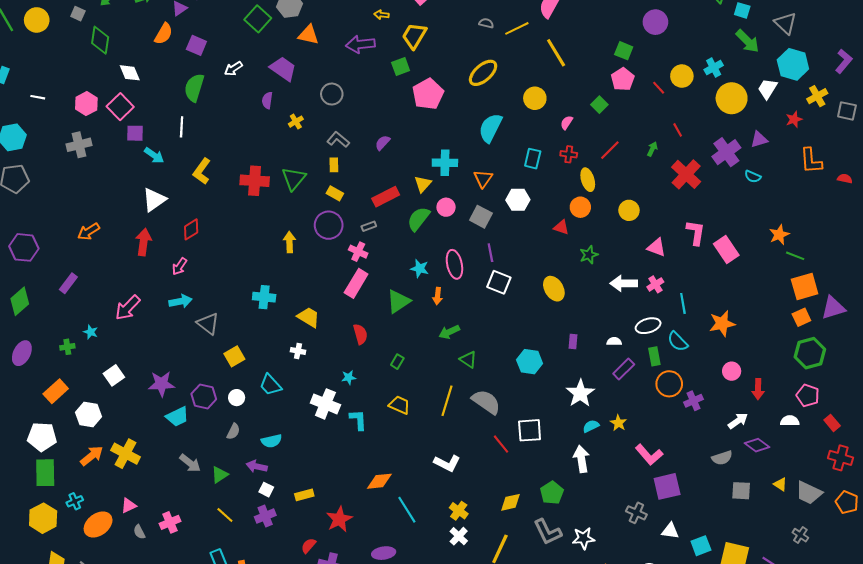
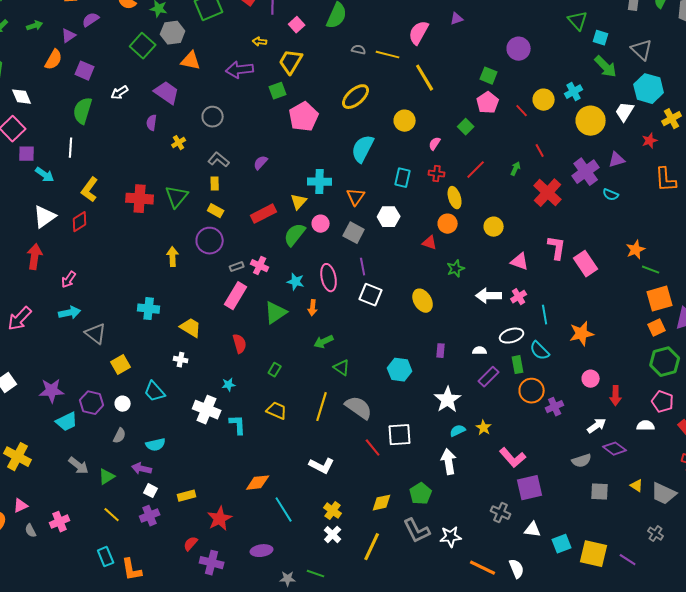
yellow line: (517, 28) -> (388, 55), turned 40
gray rectangle: (369, 226) -> (237, 267), moved
red diamond: (191, 229) -> (80, 222), moved
pink cross: (358, 252) -> (260, 266), moved

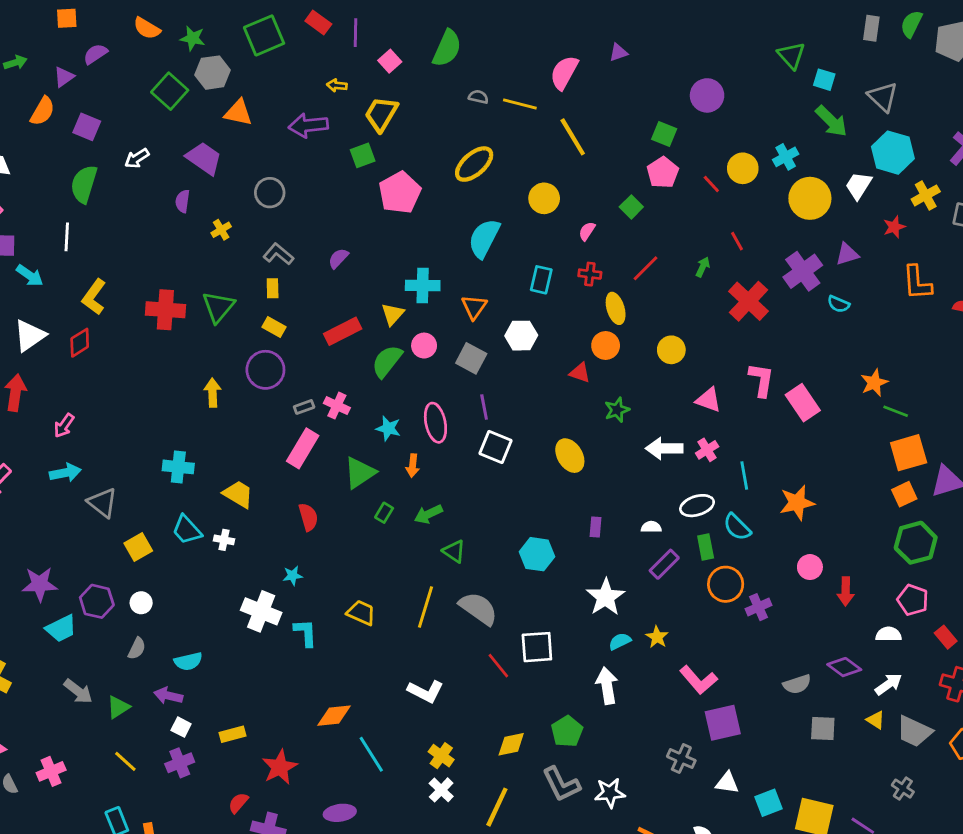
green rectangle: (275, 370) -> (384, 513), moved
cyan trapezoid: (155, 392) -> (187, 530), moved
white arrow: (597, 426) -> (889, 684), moved

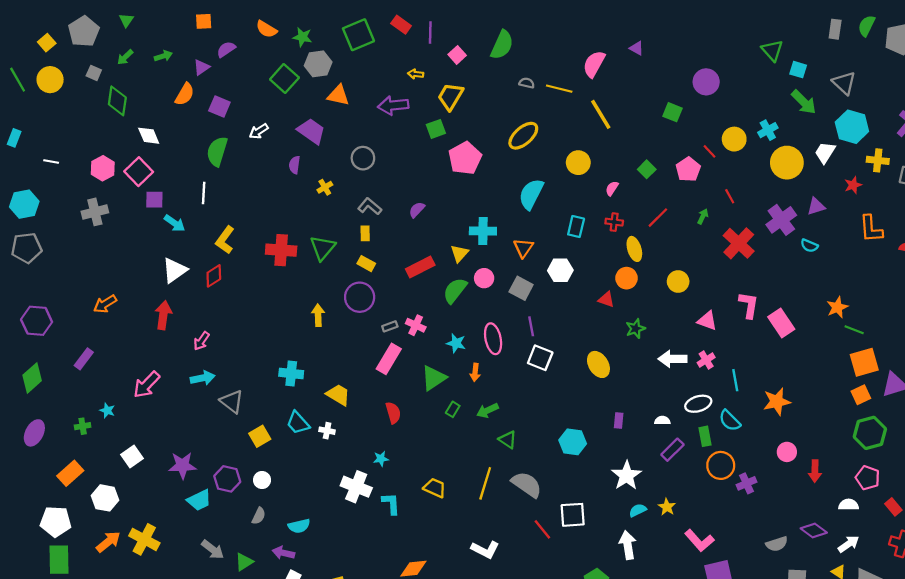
purple triangle: (618, 53) -> (637, 48), turned 48
pink pentagon: (663, 173) -> (688, 169), moved
yellow cross: (926, 195) -> (878, 160), turned 35

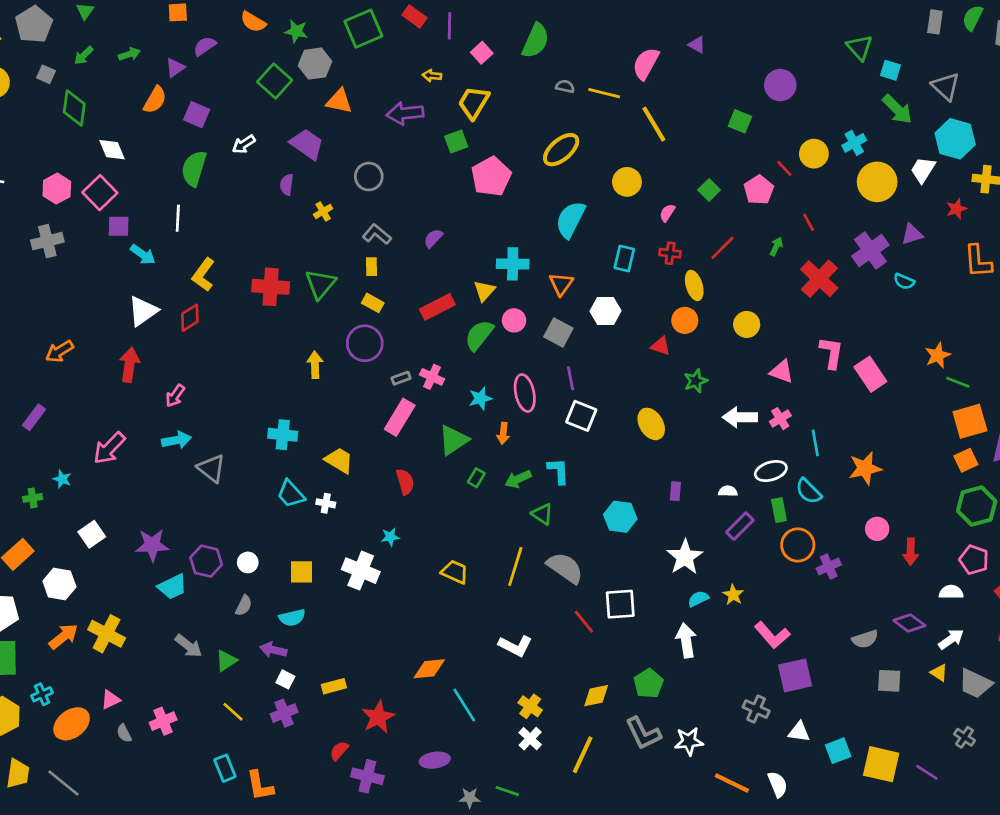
cyan star: (456, 343) -> (480, 398), turned -30
yellow square: (260, 436) -> (302, 572), moved, turned 30
cyan L-shape: (391, 504) -> (558, 471), moved

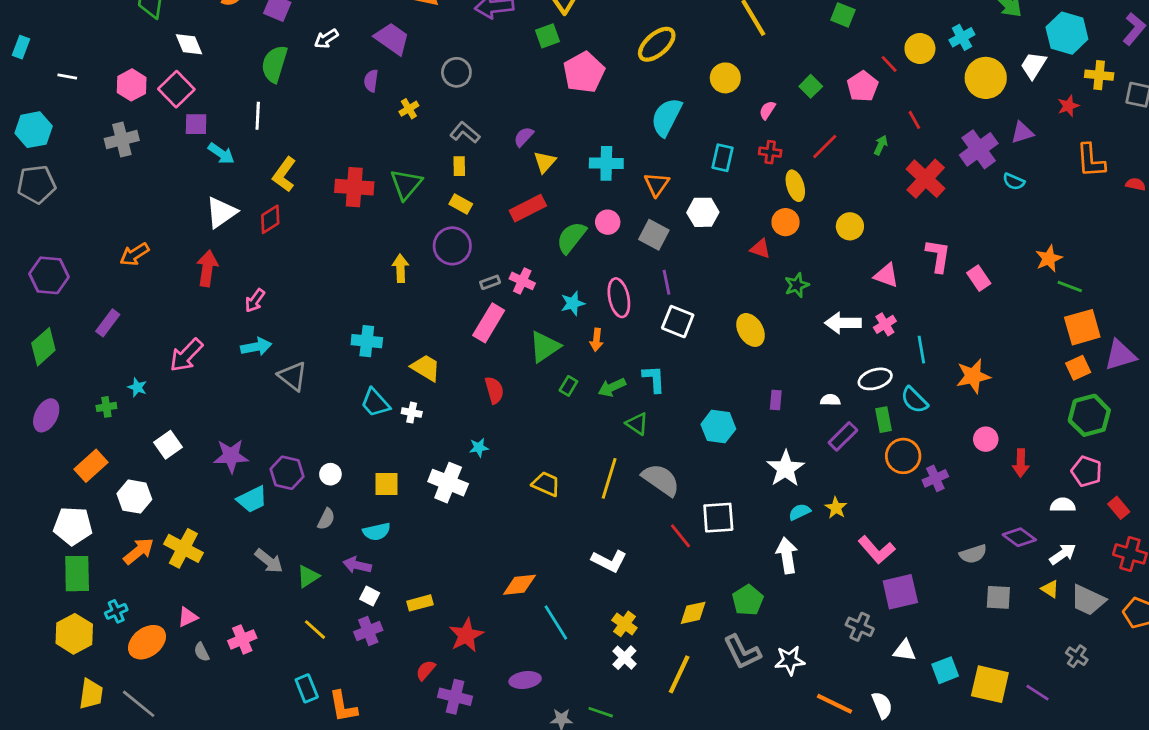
yellow triangle: (484, 291) -> (545, 162), moved
pink rectangle: (870, 374) -> (979, 278), size x0.7

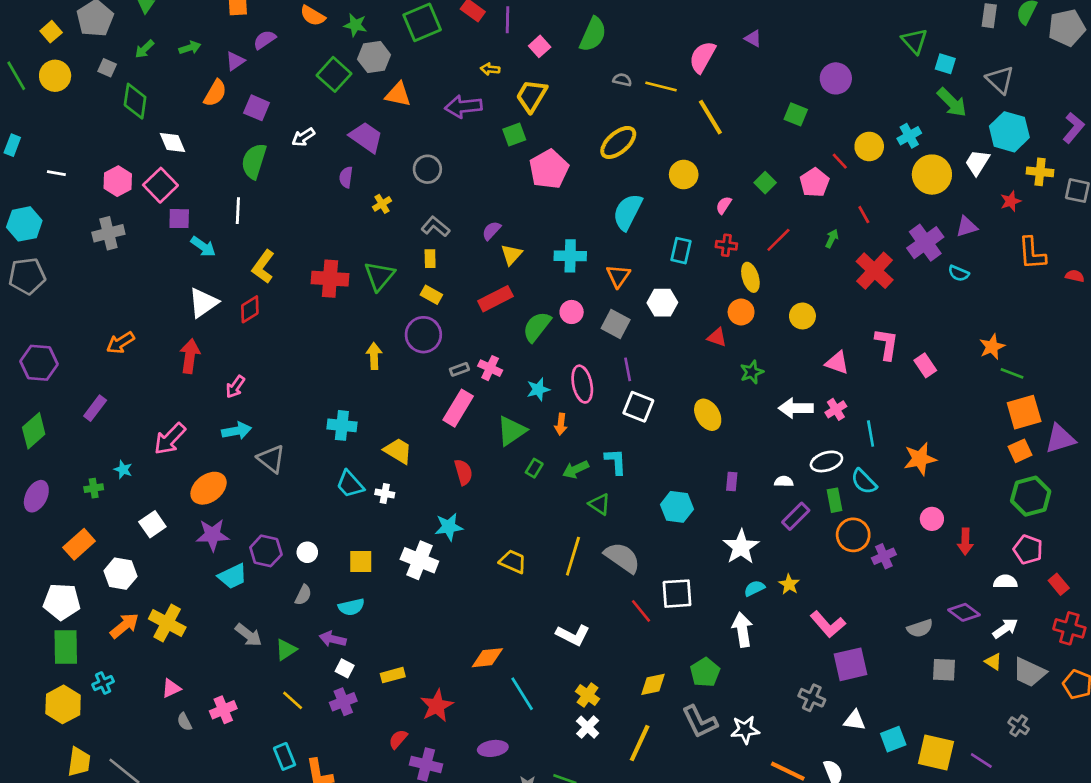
cyan star: (479, 448) -> (449, 527), size x1.5
orange ellipse: (147, 642) -> (209, 488), moved

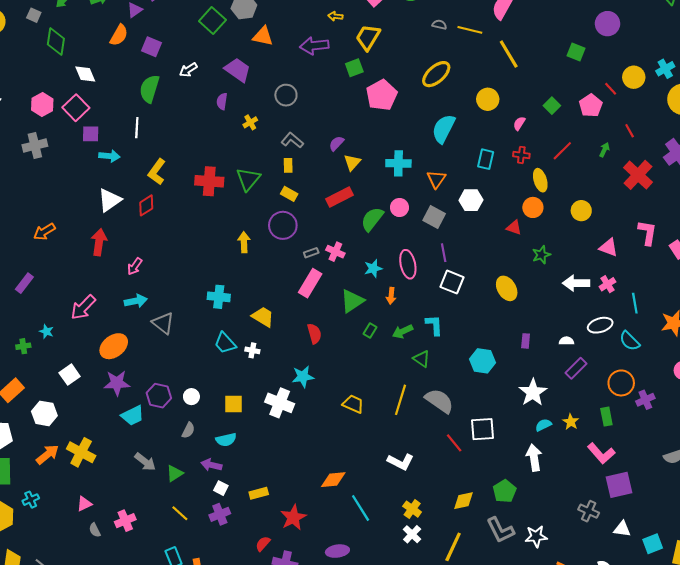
cyan arrow: (203, 247) -> (109, 156), turned -30
green rectangle: (834, 500) -> (606, 417), moved

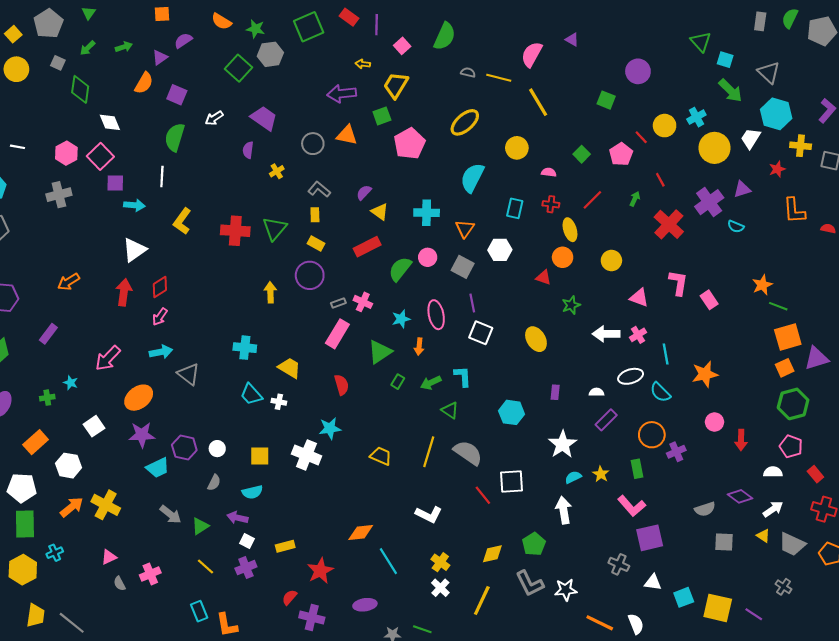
orange triangle: (263, 36) -> (347, 135), moved
pink semicircle: (519, 123) -> (549, 172), turned 64
yellow triangle: (352, 162) -> (380, 212), turned -36
red diamond: (146, 205) -> (160, 287), moved

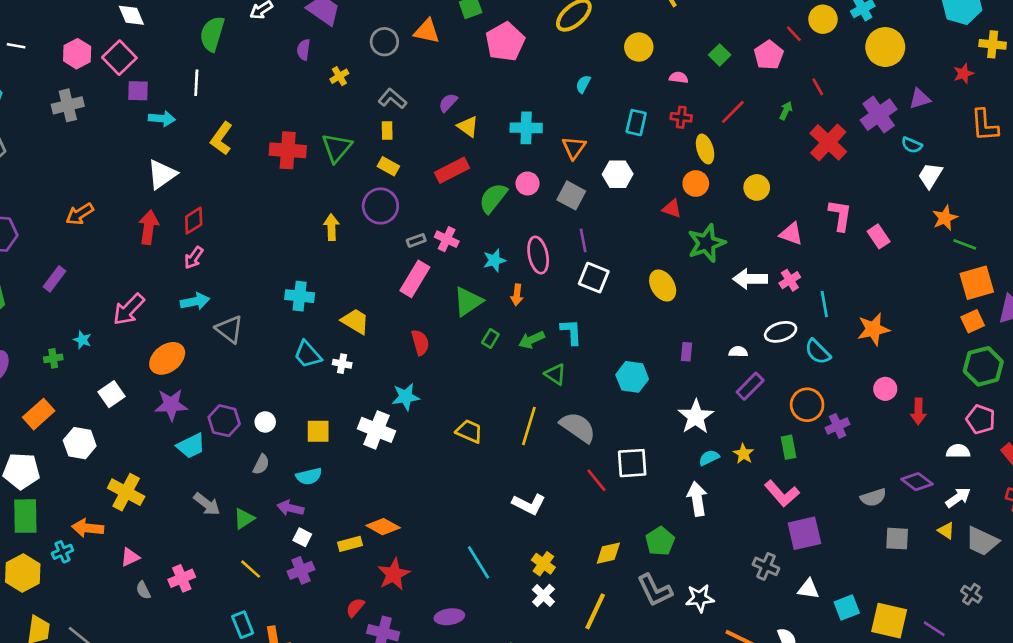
white trapezoid: (751, 138) -> (930, 176), moved
cyan semicircle: (472, 178) -> (583, 84), size x0.5
green star: (571, 305) -> (706, 243), size x1.6
orange arrow: (72, 507) -> (88, 528), moved, turned -135
orange diamond: (361, 532) -> (383, 527), moved, turned 35

